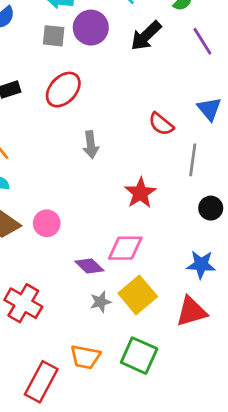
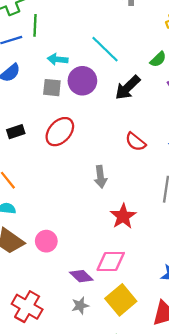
red semicircle: (161, 124) -> (136, 142), moved
gray arrow: (91, 145) -> (100, 177), moved
gray star: (100, 302) -> (80, 306), moved

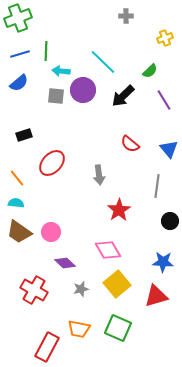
green line: (35, 25) -> (46, 51), moved
red ellipse: (60, 132) -> (52, 163), moved
pink diamond: (111, 261) -> (108, 250), turned 60
purple diamond: (81, 276) -> (65, 263), moved

